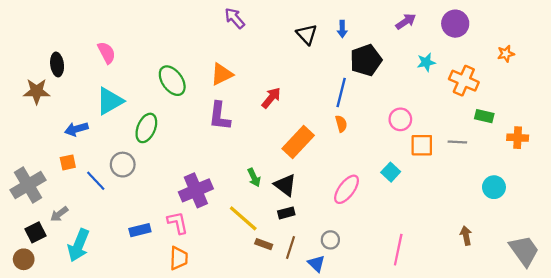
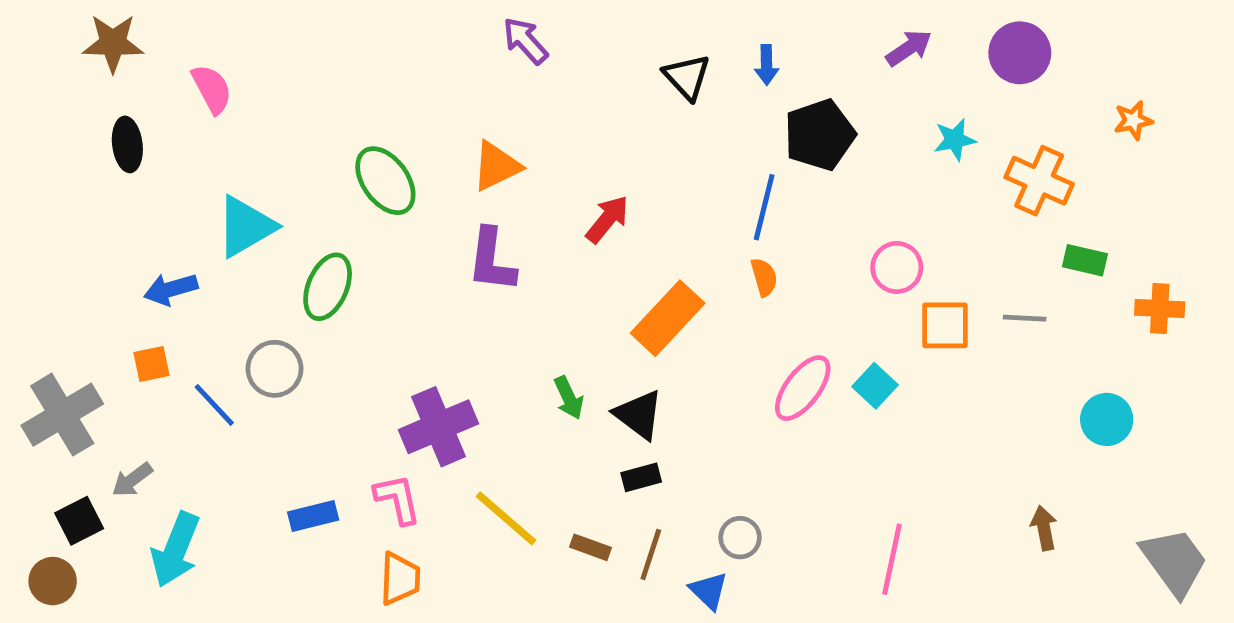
pink semicircle: (107, 53) -> (212, 89), moved
brown star: (37, 91) -> (113, 43), moved
pink ellipse: (347, 189) -> (803, 388), moved
yellow line: (243, 218) -> (506, 518), moved

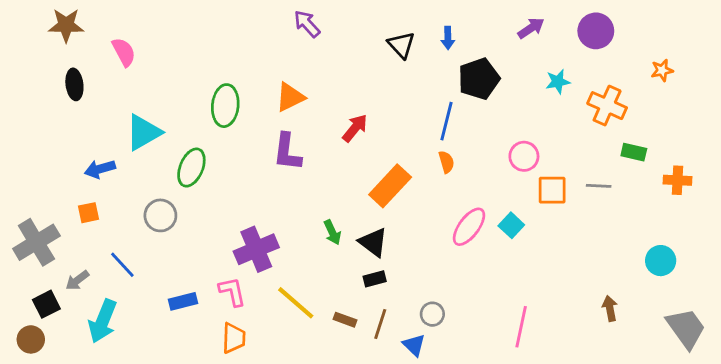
green ellipse: (385, 181) -> (225, 106), turned 42
blue line: (214, 405) -> (122, 265), moved
cyan circle: (1107, 419) -> (661, 261), moved

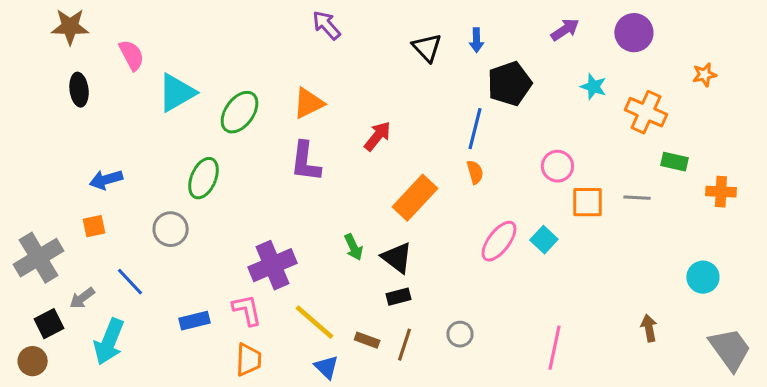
cyan star: (558, 82) -> (593, 87), turned 30
green ellipse: (225, 106) -> (240, 112), turned 30
cyan triangle: (144, 132) -> (177, 93), moved
blue triangle: (414, 345) -> (327, 367), moved

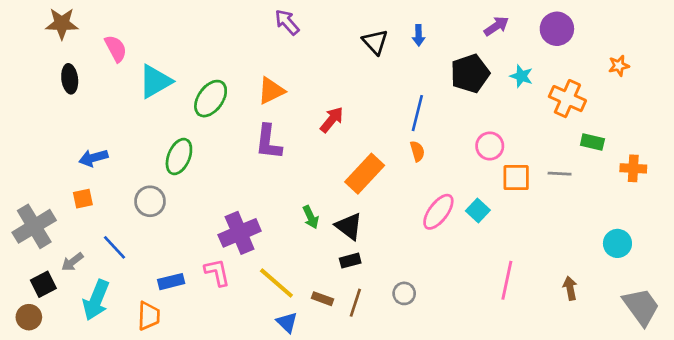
black pentagon: (509, 84) -> (470, 74), moved
pink line: (554, 348) -> (507, 280), moved
orange trapezoid: (249, 360) -> (149, 316), moved

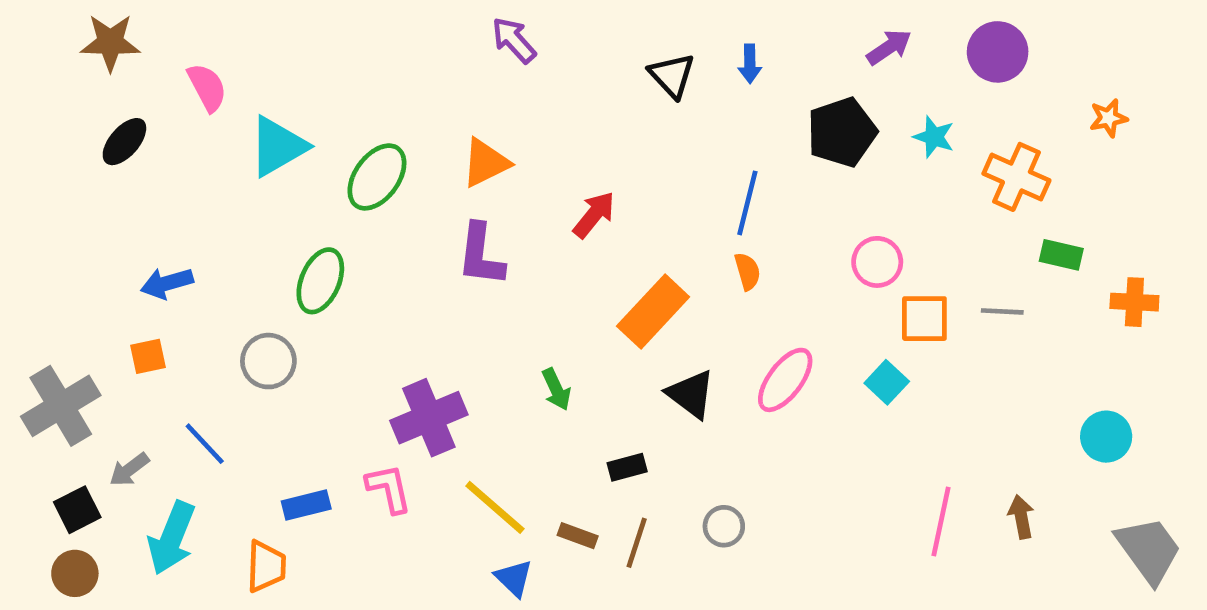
black ellipse: (70, 79) -> (124, 142), turned 48
cyan square: (478, 210) -> (887, 382), moved
black triangle: (349, 226) -> (691, 394), moved
pink line: (507, 280) -> (941, 522), moved
brown circle: (29, 317) -> (75, 573), moved

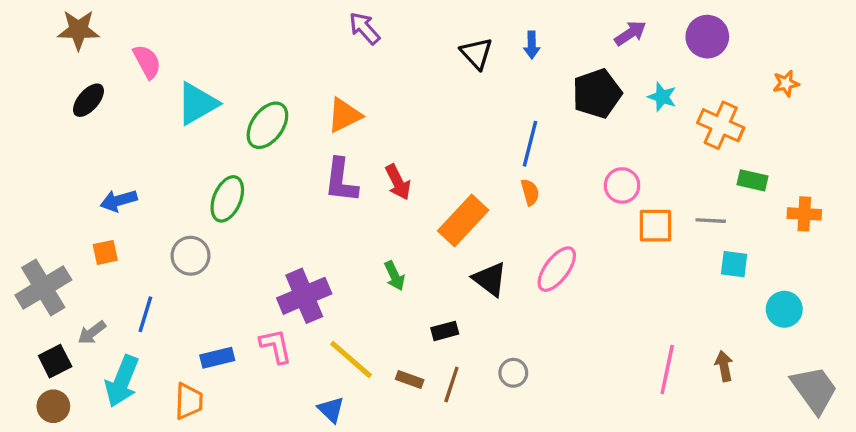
red arrow: (594, 215) -> (398, 182), moved, turned 114
cyan square: (887, 382) -> (734, 264), moved, turned -36
blue line: (205, 444) -> (145, 314), turned 60
blue triangle: (514, 578) -> (331, 410), moved

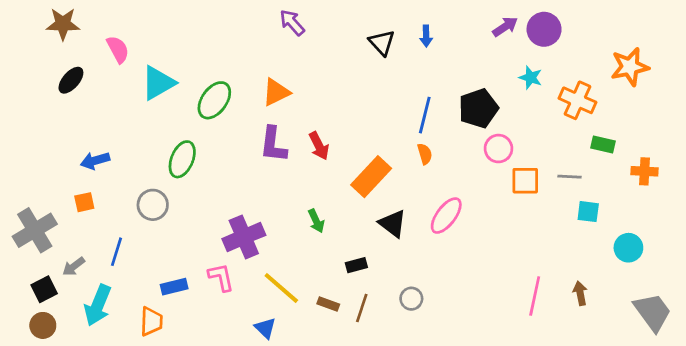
purple circle: (707, 37) -> (544, 29), moved
orange star: (786, 83) -> (630, 67), size x1.8
black pentagon: (597, 93) -> (478, 108), moved

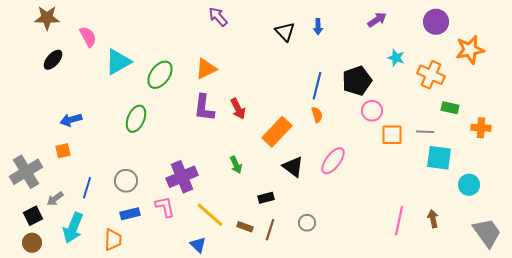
purple circle: (544, 29) -> (436, 22), moved
gray circle: (153, 205) -> (126, 181), moved
cyan square: (588, 212) -> (439, 158), size x1.5

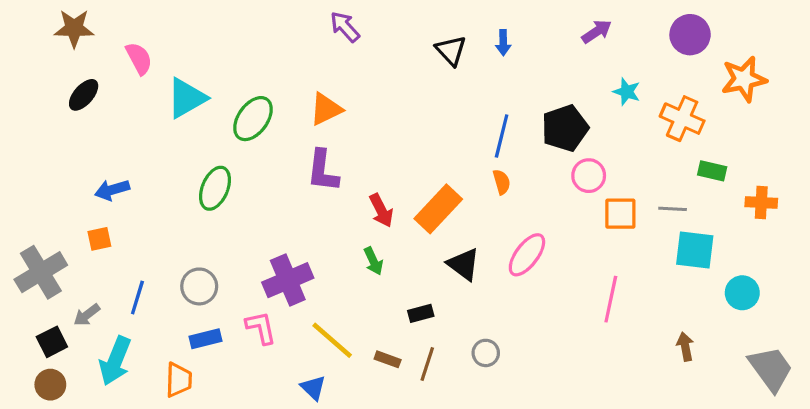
red arrow: (238, 109) -> (381, 210), moved
pink line: (399, 221) -> (611, 299), moved

